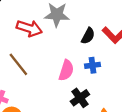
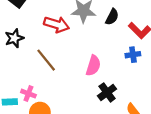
black semicircle: (88, 36) -> (112, 17), moved
blue cross: (92, 65) -> (133, 55), moved

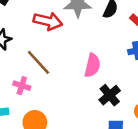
pink cross: (28, 94) -> (22, 86), moved

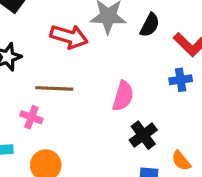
brown line: (38, 62) -> (54, 88), turned -48

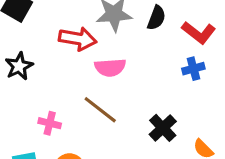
brown line: (54, 88) -> (100, 110), moved, turned 42
pink semicircle: (123, 96) -> (110, 67), moved, turned 76

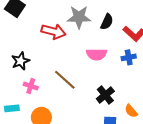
black star: (19, 66) -> (20, 61), moved
pink semicircle: (110, 67) -> (96, 54), moved

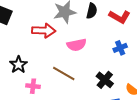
pink semicircle: (96, 54) -> (77, 45), moved
blue cross: (129, 57) -> (120, 48), moved

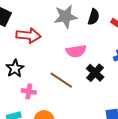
red arrow: (44, 31) -> (28, 35), moved
black cross: (105, 80) -> (95, 73), moved

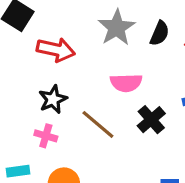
gray star: (66, 17) -> (117, 28), turned -30
black star: (15, 68) -> (53, 99), moved

